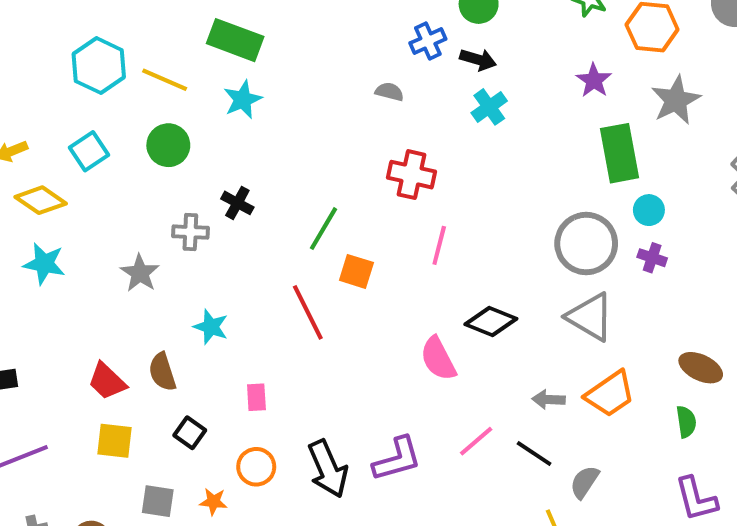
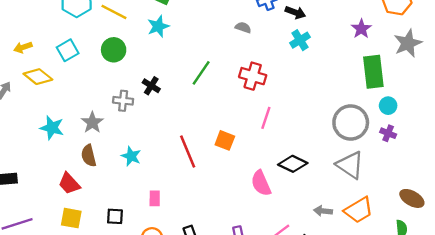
green line: (324, 229) -> (201, 73), moved
cyan star: (44, 264) -> (52, 128), moved
orange square: (356, 271) -> (225, 140), moved
brown semicircle: (162, 372) -> (89, 156), moved
black square: (190, 433) -> (115, 216), turned -36

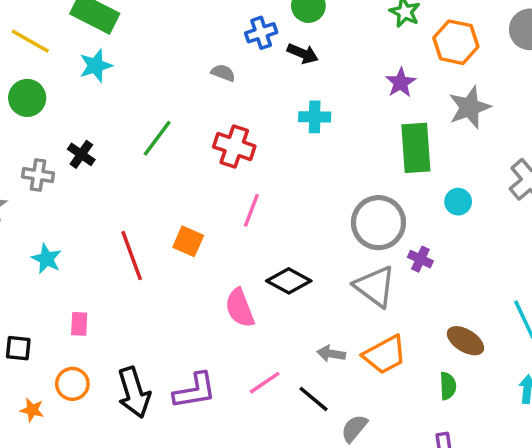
cyan cross: (300, 40) -> (315, 117), moved, turned 30
cyan circle: (388, 106) -> (458, 202), moved
purple cross: (388, 133) -> (420, 259), moved

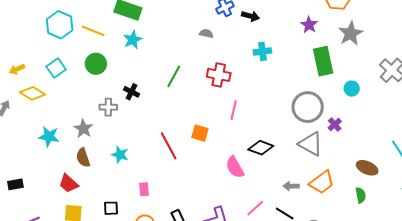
purple cross: (420, 259) -> (335, 125), turned 32

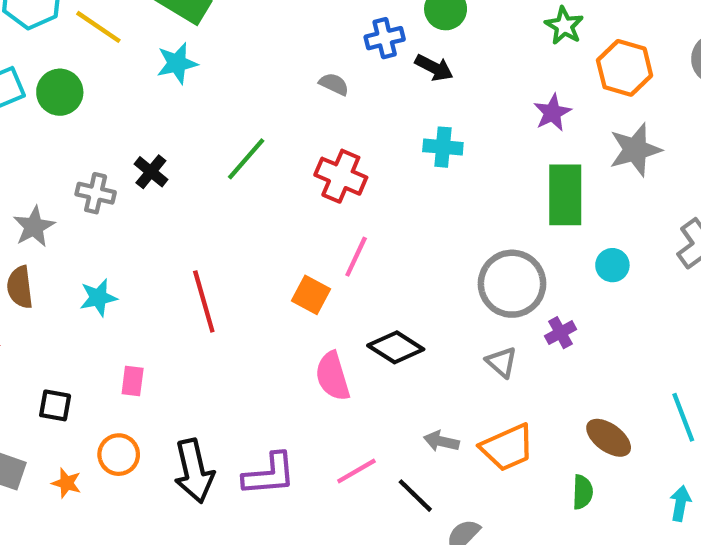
green circle: (96, 64) -> (60, 92), moved
orange square: (200, 133) -> (311, 295), moved
gray triangle: (311, 144) -> (502, 362), size x0.6
cyan star: (120, 155) -> (98, 298), turned 30

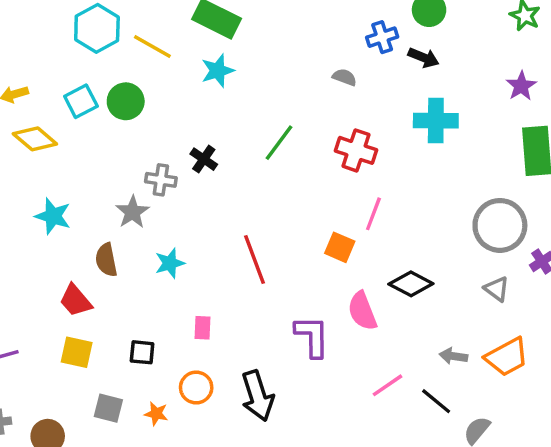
cyan cross: (443, 147) -> (436, 121), size x1.4
gray star: (34, 227) -> (132, 212), moved
purple L-shape: (269, 474) -> (312, 336), moved, turned -81

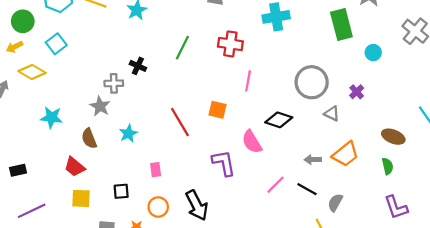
green circle: (126, 101) -> (23, 21), moved
gray circle: (500, 225) -> (312, 82), moved
orange square: (340, 247) -> (217, 110), moved

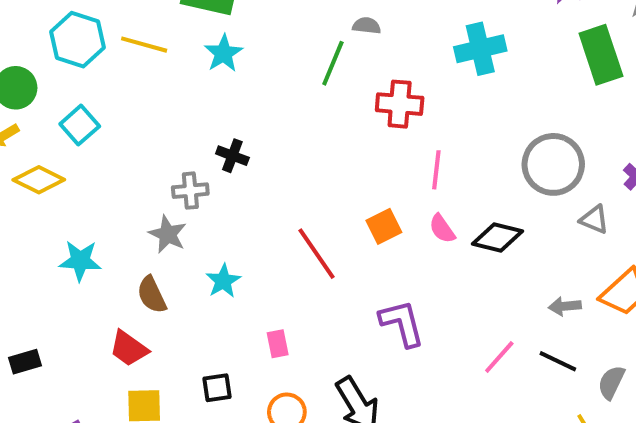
green line: (182, 48) -> (333, 63), moved
orange square: (217, 110) -> (384, 226), turned -36
pink semicircle: (252, 142) -> (442, 229), moved, size x0.7

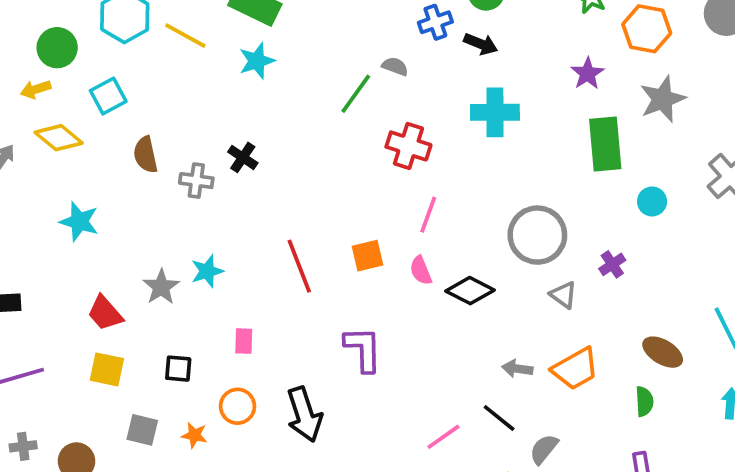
gray star: (168, 234) -> (161, 287), moved
brown semicircle: (152, 295) -> (146, 155), moved
pink line: (499, 357) -> (443, 437), moved

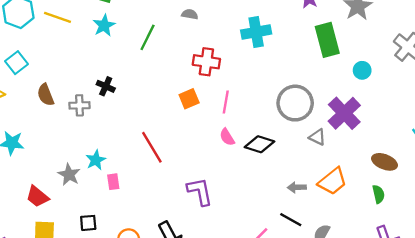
green line: (356, 94) -> (148, 37), moved
orange square: (367, 256) -> (189, 99), moved
purple cross: (612, 264) -> (344, 113), size x2.0
pink rectangle: (244, 341) -> (113, 182), moved

